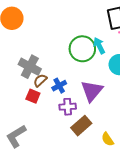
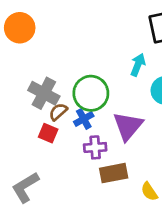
cyan arrow: (99, 46) -> (138, 65), turned 49
green circle: (82, 49) -> (91, 93), moved
brown rectangle: (81, 126) -> (114, 173), turned 30

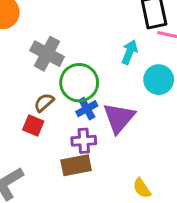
gray cross: (44, 93) -> (47, 54), moved
blue cross: (84, 119) -> (87, 109), moved
brown rectangle: (114, 173) -> (76, 165), moved

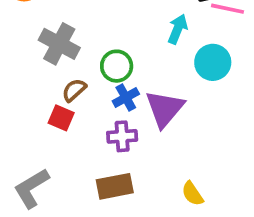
gray cross: (47, 54) -> (59, 44), moved
green circle: (79, 83) -> (117, 66), size x0.7
brown rectangle: (76, 165) -> (115, 186), moved

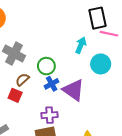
purple triangle: (165, 109) -> (74, 90), turned -35
purple cross: (122, 136) -> (49, 115), moved

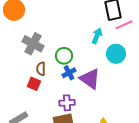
pink line: (109, 34) -> (124, 25), turned -36
brown semicircle: (22, 80) -> (41, 69), turned -48

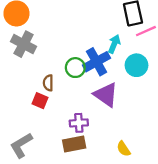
gray cross: (33, 44) -> (24, 44), moved
blue cross: (69, 73) -> (96, 62), moved, size x1.6

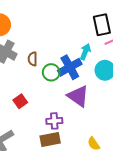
brown semicircle: (48, 83) -> (33, 59), moved
red square: (40, 101) -> (20, 101), turned 32

